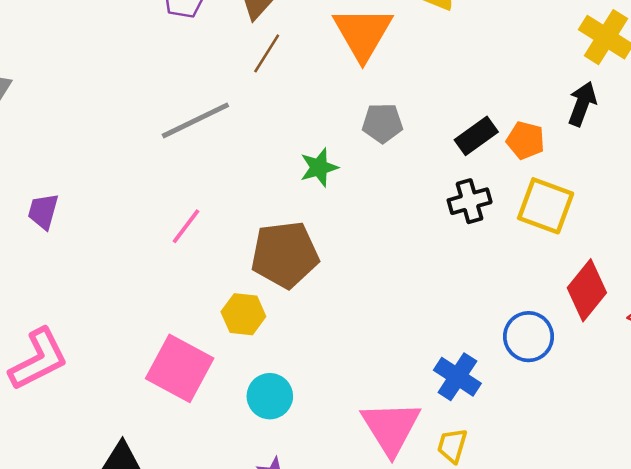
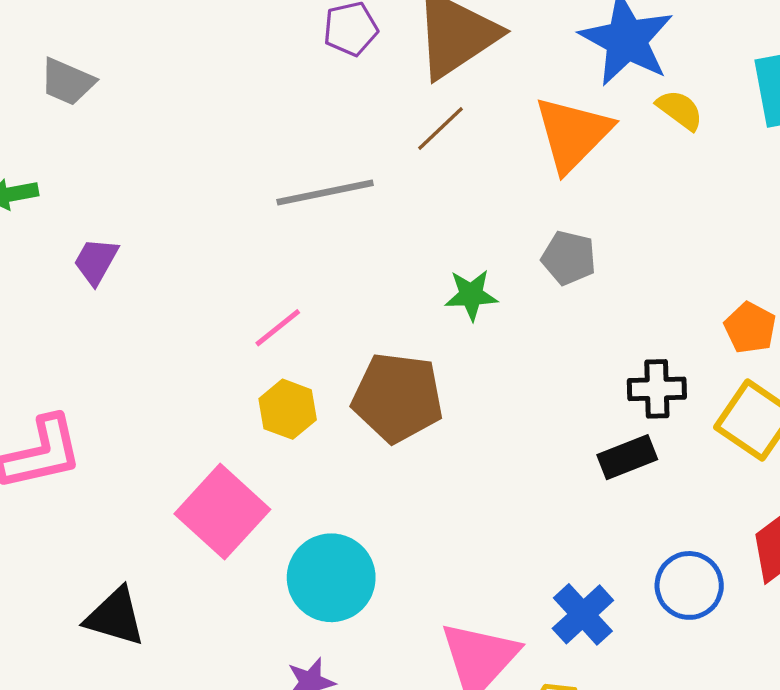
black rectangle: (476, 136) -> (627, 457), moved
yellow hexagon: (243, 314) -> (288, 409), moved
cyan circle: (270, 396) -> (331, 578), size x1.4

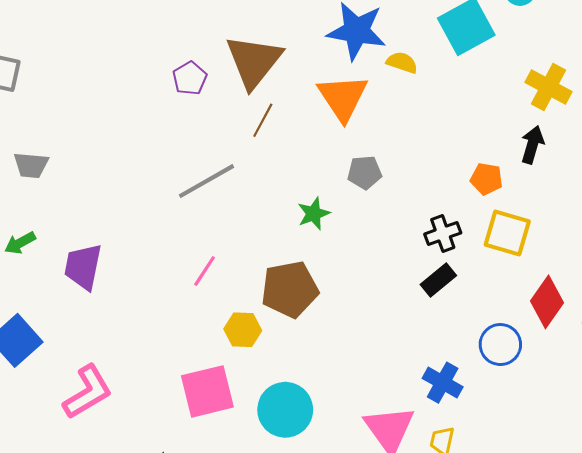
purple trapezoid: (96, 261) -> (83, 267), size x1.5
yellow hexagon: (288, 409) -> (243, 330), moved
pink square: (222, 512) -> (207, 391), turned -38

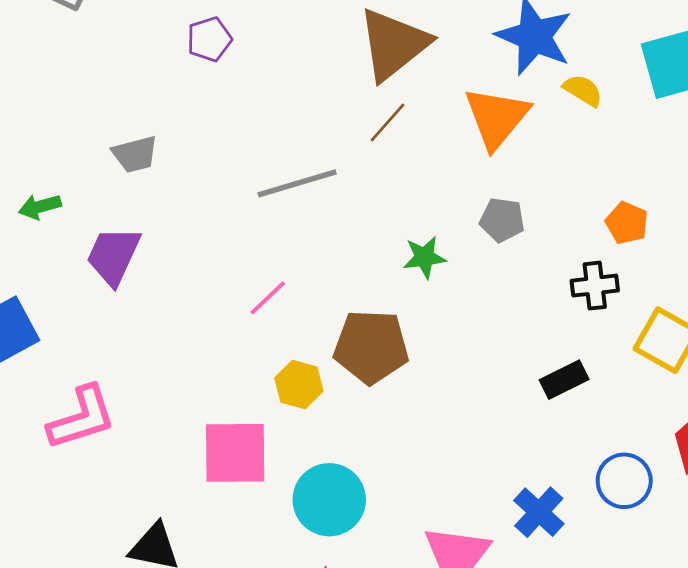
purple pentagon: (190, 78) -> (209, 39), moved
gray trapezoid: (31, 165) -> (135, 154), moved, turned -33
orange pentagon: (486, 179) -> (627, 223), moved
black cross: (443, 233) -> (595, 286), moved

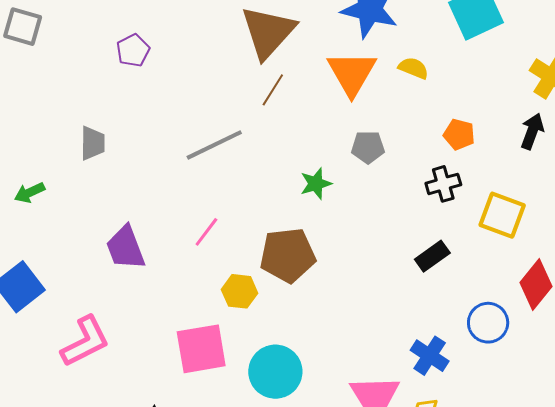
yellow semicircle: (583, 90) -> (413, 68), moved
gray trapezoid: (135, 154) -> (93, 143), turned -66
purple trapezoid: (113, 256) -> (126, 248), moved, turned -36

